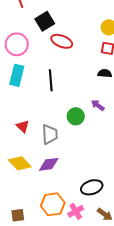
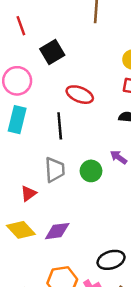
red ellipse: (62, 41) -> (80, 95), moved
red triangle: (23, 126) -> (28, 194), moved, turned 40
gray trapezoid: (50, 134) -> (55, 170), moved

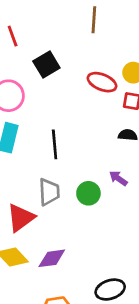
red ellipse: (80, 95) -> (102, 82), moved
red triangle: (28, 194) -> (21, 218), size x1.6

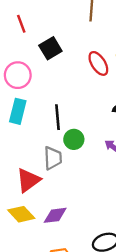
red ellipse: (102, 82) -> (98, 63), turned 35
green circle: (88, 193) -> (74, 139), moved

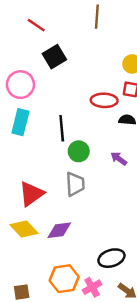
red line: (21, 24) -> (36, 25), moved, turned -36
red ellipse: (98, 63) -> (104, 100), moved, turned -55
gray trapezoid: (53, 158) -> (75, 184), moved

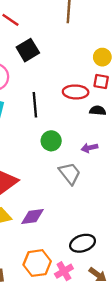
black line: (62, 128) -> (35, 105), moved
purple arrow: (119, 159) -> (90, 148), turned -49
gray trapezoid: (75, 184) -> (70, 173), moved, turned -35

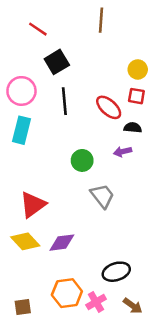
red ellipse: (76, 92) -> (109, 107), turned 40
black line: (35, 105) -> (64, 101), moved
purple arrow: (90, 148) -> (123, 152), moved

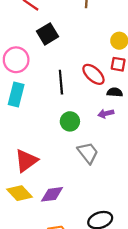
black line: (64, 101) -> (61, 82), moved

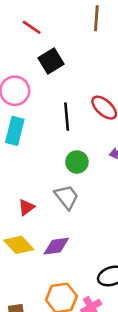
gray trapezoid: (88, 153) -> (67, 197), moved
red triangle: (26, 161) -> (26, 207), size x0.6

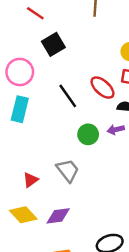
black line: (67, 117) -> (68, 96), turned -30
green circle: (77, 162) -> (88, 134), moved

